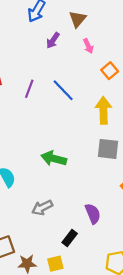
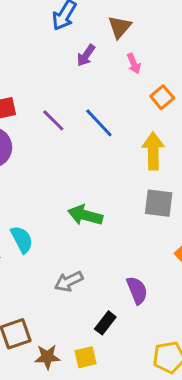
purple line: (29, 89) -> (53, 120), turned -66

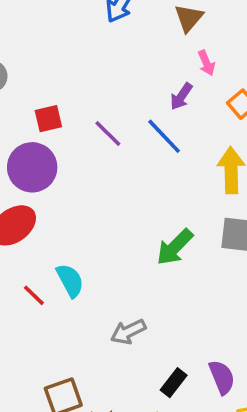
purple arrow: (86, 55) -> (181, 96), moved
green arrow: (85, 215) -> (175, 247), moved, turned -60
purple semicircle: (137, 290) -> (222, 377), moved

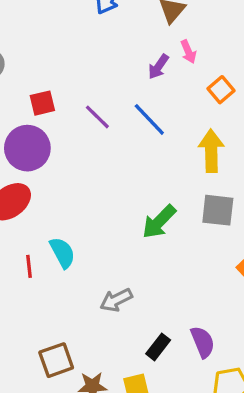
purple arrow: (181, 96) -> (158, 67), moved
red line: (34, 295) -> (29, 266), turned 40

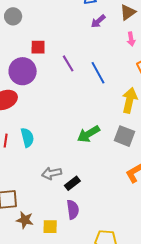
purple arrow: (158, 67) -> (98, 21), moved
purple semicircle: (203, 342) -> (73, 210), moved
black rectangle: (158, 347) -> (72, 183), moved

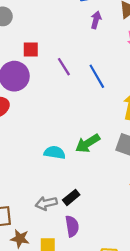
purple arrow: (98, 21) -> (96, 20), turned 147
cyan semicircle: (27, 138) -> (55, 153), moved, turned -66
gray arrow: (52, 173) -> (46, 203), moved

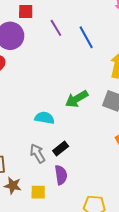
cyan semicircle: (55, 153) -> (44, 118), moved
gray arrow: (46, 203) -> (38, 153), turned 72

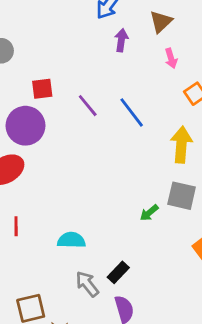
green arrow: (77, 99) -> (149, 213), moved, size x0.6
cyan semicircle: (44, 118) -> (71, 240), moved

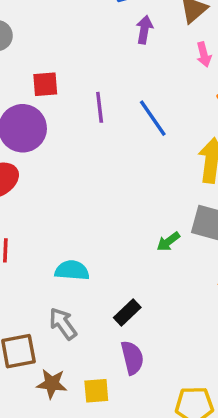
purple line: (88, 106) -> (100, 107), turned 30
gray arrow: (87, 284) -> (63, 324), moved

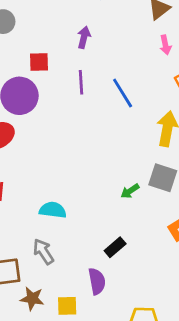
purple arrow: (144, 30) -> (84, 37), moved
black rectangle: (127, 312) -> (115, 247), moved

